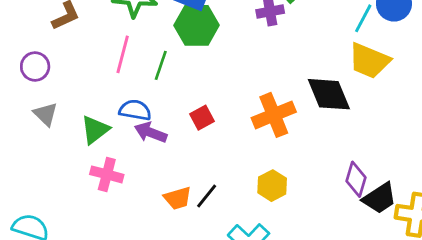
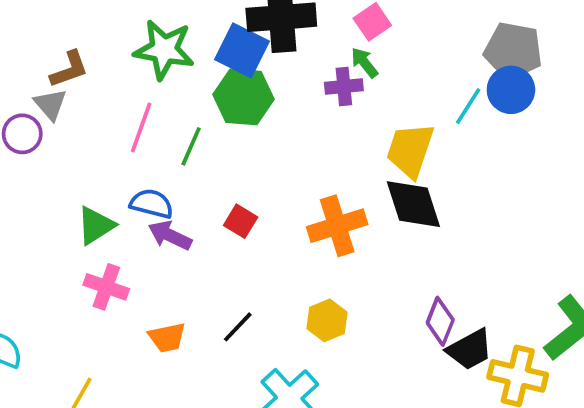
yellow trapezoid: (369, 61) -> (410, 150), moved, turned 81
gray triangle: (46, 114) -> (50, 104), moved
red square: (202, 118) -> (241, 221), turned -35
orange trapezoid: (178, 198) -> (167, 338), moved

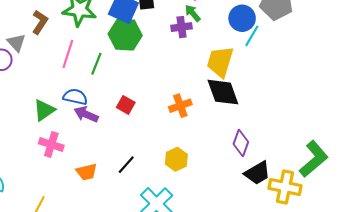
brown L-shape: (69, 69) -> (40, 22), moved, turned -35
blue circle: (511, 90) -> (242, 18), moved
orange cross: (337, 226) -> (180, 106), size x0.7
purple diamond: (440, 321) -> (241, 143), moved

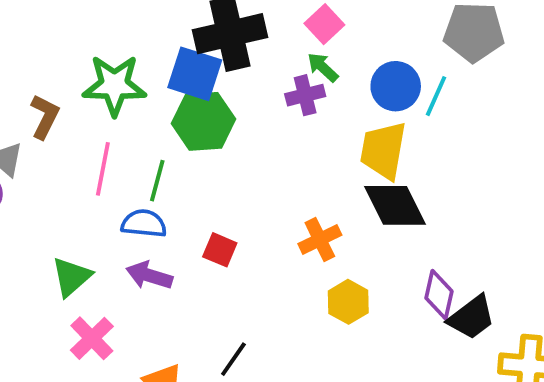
blue circle: (242, 18) -> (396, 86), moved
blue semicircle: (75, 97) -> (144, 224), moved
pink cross: (51, 144) -> (92, 338), turned 35
yellow hexagon: (176, 159) -> (348, 302), moved
black trapezoid: (257, 173) -> (471, 317), moved

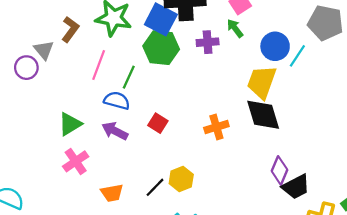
purple cross: (305, 95) -> (208, 42), moved
yellow hexagon: (348, 302) -> (181, 179), moved

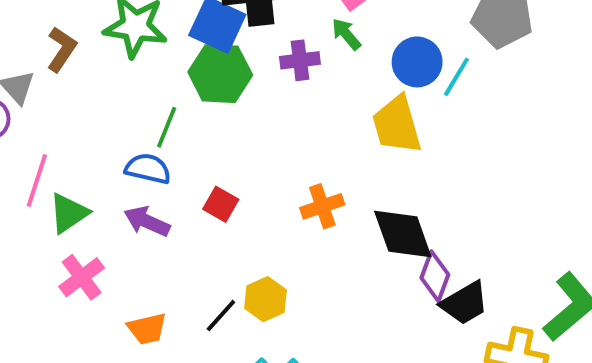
pink line: (99, 65) -> (37, 181), moved
yellow trapezoid: (262, 82) -> (397, 125), turned -33
black diamond: (263, 115) -> (403, 234), moved

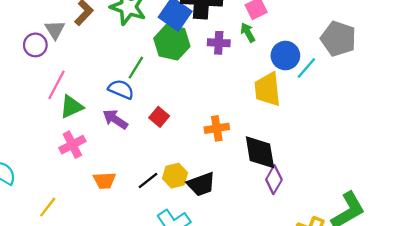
black trapezoid: (465, 303) -> (201, 184), moved

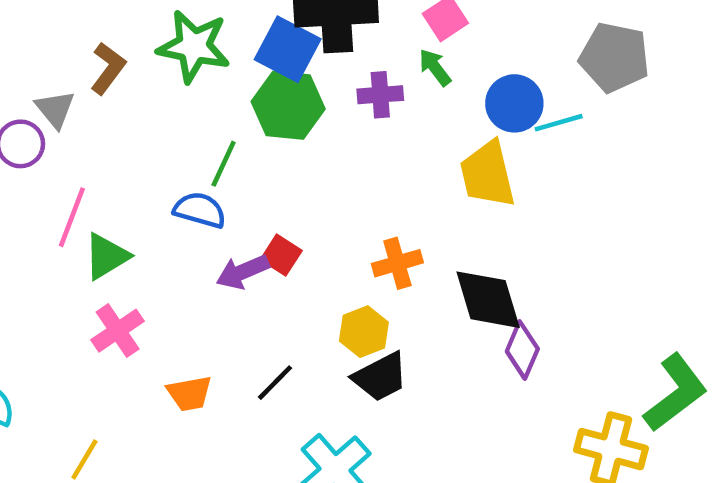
cyan line: (306, 68) -> (559, 123), turned 40
purple arrow: (115, 119) -> (243, 272), moved, turned -50
yellow hexagon: (175, 176) -> (364, 332), moved

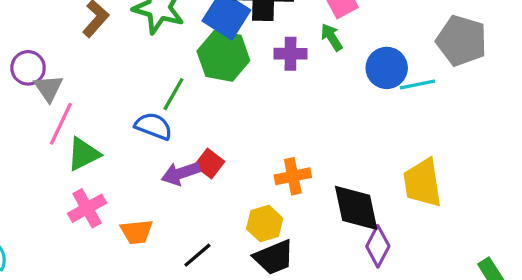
gray triangle: (55, 109) -> (49, 88), moved
yellow trapezoid: (488, 174) -> (423, 183), moved
orange trapezoid: (190, 393) -> (137, 232), moved

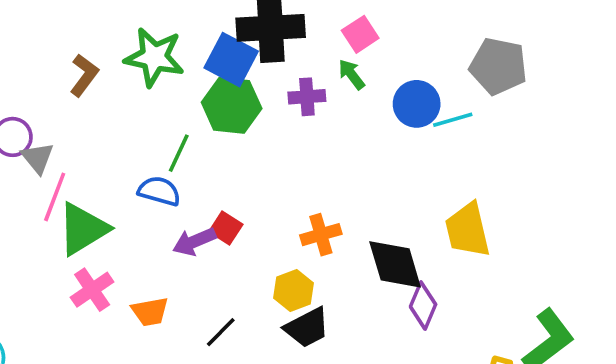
green triangle: (83, 154) -> (83, 229), size x1.4

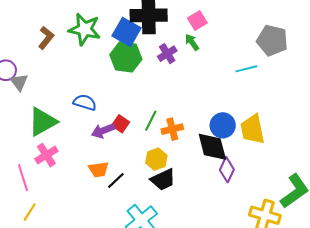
purple cross: (307, 97) -> (167, 54), turned -30
blue circle: (417, 104) -> (223, 125), moved
green line: (179, 153) -> (151, 121), moved
pink line: (55, 197) -> (23, 178), moved, turned -40
orange trapezoid: (150, 312) -> (99, 169), moved

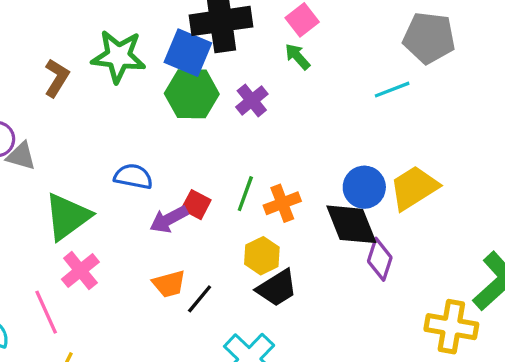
purple cross: (167, 54) -> (252, 100), moved
gray triangle: (19, 82) -> (21, 156), turned -30
yellow trapezoid: (252, 129) -> (414, 188), turned 76

